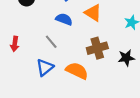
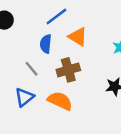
blue semicircle: (64, 19) -> (46, 44), turned -105
brown cross: (97, 48) -> (68, 70), moved

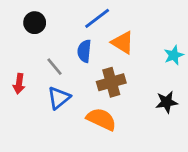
gray line: (32, 69) -> (55, 67), moved
blue triangle: (24, 97) -> (59, 98), moved

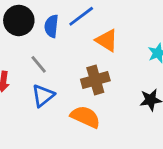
black circle: (35, 23) -> (19, 20), size x1.4
blue semicircle: (84, 51) -> (51, 26), moved

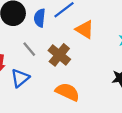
brown cross: (95, 80) -> (59, 55), moved, turned -35
blue triangle: (43, 96) -> (20, 78), moved

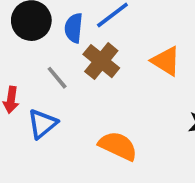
orange triangle: (85, 29) -> (166, 61), moved
brown cross: (59, 55) -> (101, 61), moved

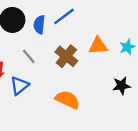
brown cross: (101, 61) -> (66, 56), moved
orange triangle: (166, 61) -> (98, 46), turned -36

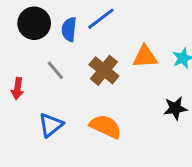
blue triangle: (19, 86) -> (51, 125), moved

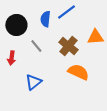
black circle: (34, 23) -> (16, 25), moved
orange semicircle: (105, 126) -> (78, 72), moved

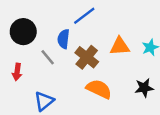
blue semicircle: (45, 19) -> (64, 39), moved

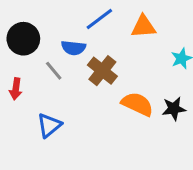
blue semicircle: (64, 39) -> (73, 48), turned -90
orange triangle: (120, 46) -> (143, 27), moved
orange semicircle: (99, 89) -> (137, 104), moved

